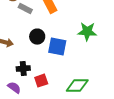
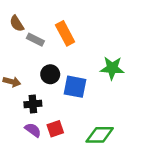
black cross: (23, 69) -> (33, 104), moved
purple semicircle: (14, 88) -> (33, 130), moved

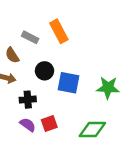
brown semicircle: (17, 24) -> (12, 55), moved
green star: (112, 68) -> (108, 88), moved

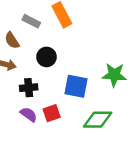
blue square: (68, 83) -> (76, 86), moved

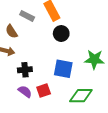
black circle: (47, 57) -> (61, 33), moved

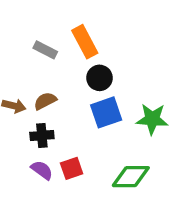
brown semicircle: (12, 31) -> (45, 101), moved, turned 96
blue square: (63, 69) -> (106, 112), moved, turned -30

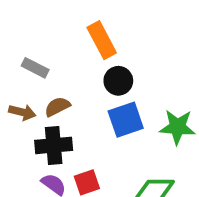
gray rectangle: (45, 50) -> (35, 68), moved
black cross: (42, 135) -> (54, 145), size x1.4

